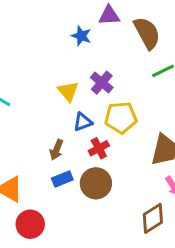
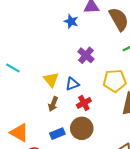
yellow triangle: (68, 91) -> (51, 80), moved
yellow pentagon: (121, 118) -> (115, 81), moved
blue rectangle: (62, 179) -> (57, 134), moved

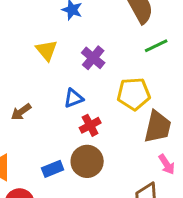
yellow triangle: (51, 80) -> (47, 50), moved
brown arrow: (53, 104) -> (21, 112), moved, turned 32

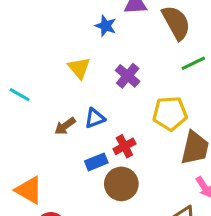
blue triangle: (74, 98) -> (95, 118), moved
brown arrow: (21, 112) -> (65, 126), moved
blue rectangle: (53, 169) -> (96, 162), moved

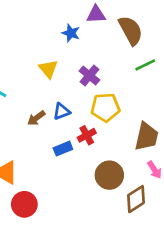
yellow pentagon: (170, 113) -> (105, 107), moved
brown circle: (121, 184) -> (109, 175), moved

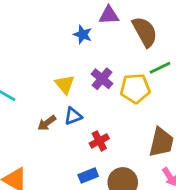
yellow triangle: (48, 69) -> (65, 84), moved
yellow pentagon: (105, 107) -> (135, 88), moved
blue rectangle: (63, 149) -> (88, 175), moved

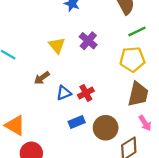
yellow pentagon: (135, 88) -> (132, 59), moved
blue triangle: (73, 116) -> (64, 93), moved

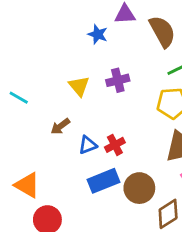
purple cross: (88, 41) -> (118, 80), turned 36
blue rectangle: (77, 122) -> (103, 181), size x1.5

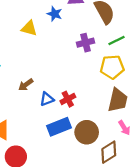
purple cross: (118, 80) -> (86, 43), moved
yellow triangle: (79, 86) -> (29, 28), moved, turned -35

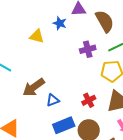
brown arrow: (26, 85) -> (34, 87), size x1.6
red cross: (68, 99) -> (89, 100), moved

